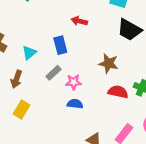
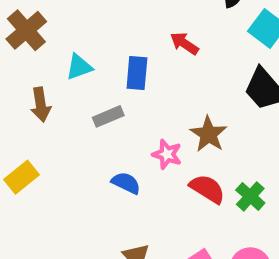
brown arrow: (16, 79) -> (41, 105), turned -48
pink star: (74, 82) -> (167, 154), moved
yellow rectangle: (22, 109) -> (22, 177), moved

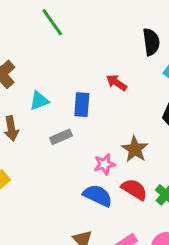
pink star: (167, 154) -> (104, 164), turned -30
blue semicircle: (126, 183) -> (98, 196), moved, size x1.4

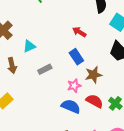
blue rectangle: (82, 105) -> (76, 57), moved, turned -35
brown star: (135, 149) -> (93, 75), turned 30

